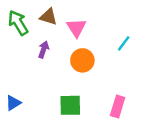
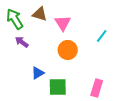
purple arrow: (44, 49) -> (22, 42), moved, turned -72
blue triangle: (13, 103) -> (38, 73), moved

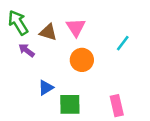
brown triangle: (40, 14) -> (48, 32), moved
pink rectangle: (97, 88) -> (117, 106), turned -30

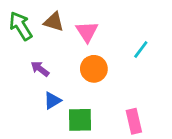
brown triangle: (48, 32) -> (54, 22), moved
purple arrow: (26, 50) -> (40, 69), moved

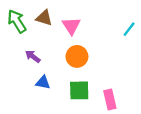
cyan line: (141, 49) -> (129, 29), moved
blue triangle: (52, 101) -> (43, 83), turned 42
green square: (80, 120) -> (79, 90), moved

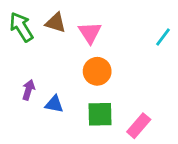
purple arrow: (33, 56) -> (28, 90), moved, turned 70
pink rectangle: (110, 100) -> (139, 126), turned 54

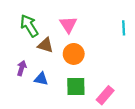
brown triangle: (56, 23) -> (45, 45), moved
green arrow: (21, 27) -> (29, 26), moved
cyan line: (163, 37) -> (124, 28), turned -40

